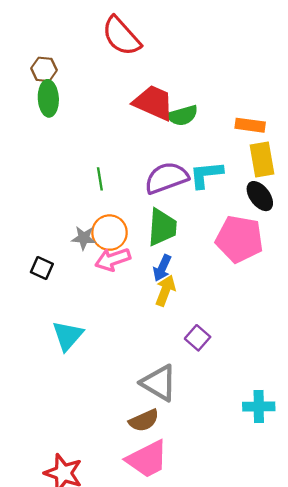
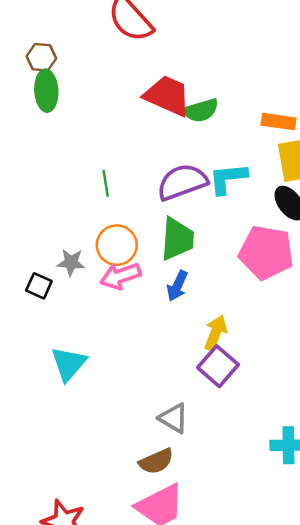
gray star: (84, 238) -> (71, 262), moved
yellow arrow: (165, 291) -> (216, 333), moved
purple square: (198, 338) -> (218, 366), size x1.4
gray triangle: (159, 383) -> (174, 418), size x0.7

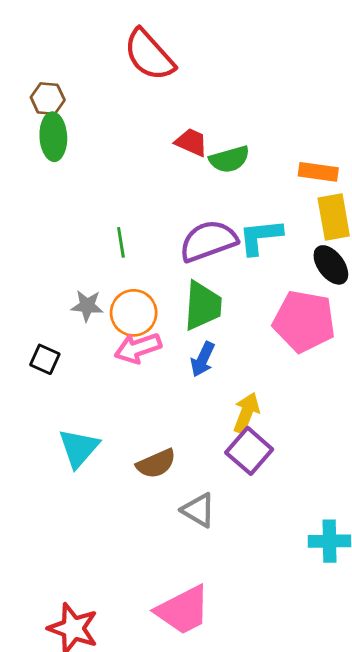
red trapezoid: (167, 96) -> (191, 142), size x0.6
gray star: (71, 262) -> (87, 306), moved
brown semicircle: (156, 461) -> (156, 464), moved

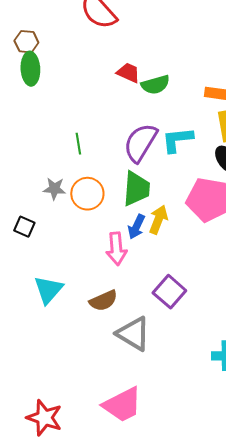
purple semicircle: (208, 241) -> (140, 143), turned -39
pink arrow: (138, 348) -> (116, 249), moved, turned -76
yellow arrow: (246, 413) -> (158, 220), moved
gray triangle: (198, 510) -> (133, 334), size x1.4

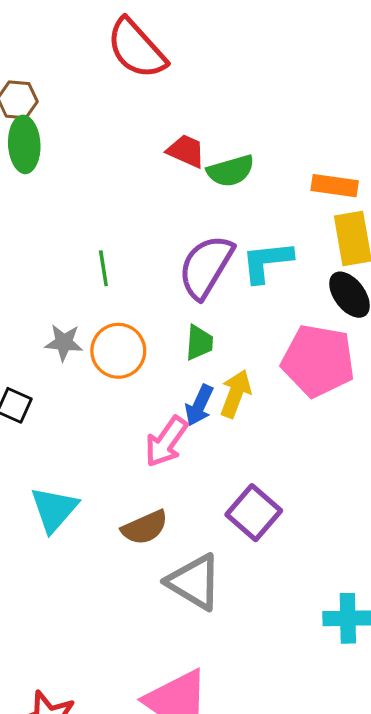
green trapezoid: (136, 189) -> (199, 343), size x0.6
pink arrow: (116, 249) -> (166, 442), turned 40

